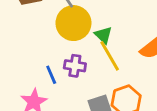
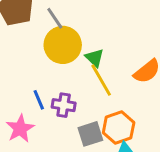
purple cross: (75, 66) -> (64, 105), moved

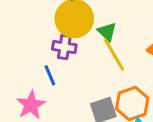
purple cross: (64, 105) -> (64, 47), moved

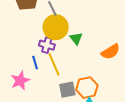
yellow line: (114, 55) -> (54, 64), moved

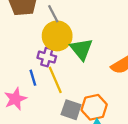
green triangle: (76, 38) -> (81, 49), size x1.5
gray square: (67, 90) -> (71, 110), turned 30

